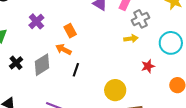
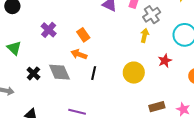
yellow arrow: (131, 39) -> (145, 35), turned -64
gray diamond: (42, 65) -> (59, 72), turned -75
yellow circle: (115, 90) -> (134, 73), moved

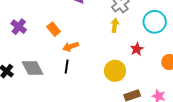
orange arrow: (79, 54) -> (71, 47), moved, turned -35
yellow circle: (134, 73) -> (115, 71), moved

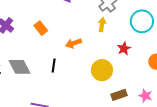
orange arrow: (71, 47) -> (73, 43), moved

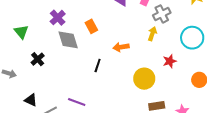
gray diamond: (19, 67) -> (68, 40), moved

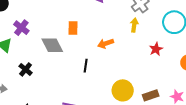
purple cross: (58, 18) -> (21, 28), moved
orange rectangle: (91, 26) -> (73, 28), turned 40
yellow circle: (144, 79) -> (123, 90), moved

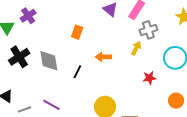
gray diamond: (52, 45) -> (49, 61), moved
black cross: (26, 69) -> (19, 57), size x1.5

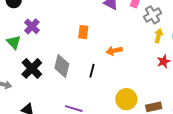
yellow arrow: (136, 48) -> (158, 36), moved
gray diamond: (49, 61) -> (62, 66), turned 35

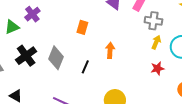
gray cross: (153, 15) -> (153, 21), turned 30
green triangle: (14, 42) -> (12, 27), turned 42
orange arrow: (114, 51) -> (110, 50), turned 98

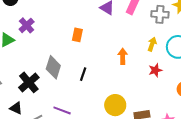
gray cross: (153, 21) -> (160, 14), moved
orange arrow: (110, 50) -> (123, 56), moved
black cross: (26, 56) -> (29, 82), moved

